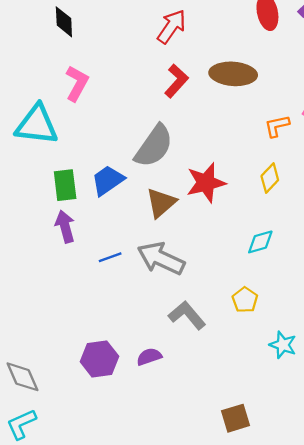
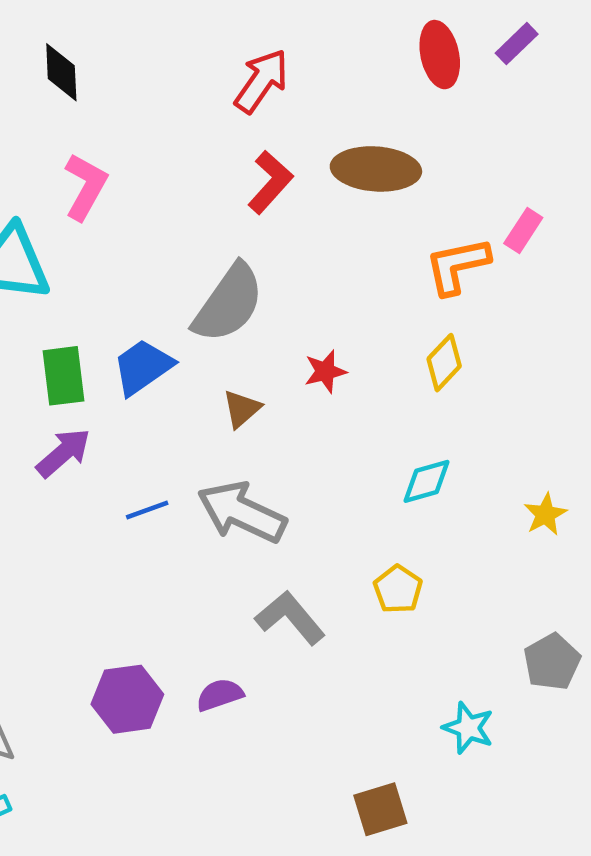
orange L-shape: (277, 126) -> (457, 266), size x1.4
red star: (206, 183) -> (325, 371), size x0.6
brown triangle: (161, 203) -> (242, 409), size x0.7
purple arrow: (65, 227) -> (63, 453), turned 64
cyan star: (283, 345) -> (468, 728), moved

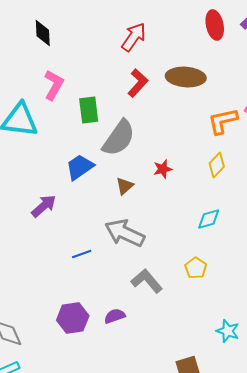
green rectangle: (63, 376) -> (89, 110), moved
blue line: (147, 510) -> (82, 254), moved

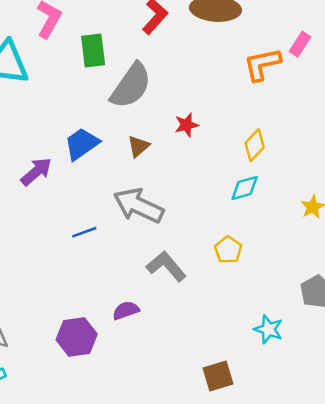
yellow diamond: (217, 165) -> (255, 145), moved
blue trapezoid: (80, 167) -> (82, 144), moved
purple hexagon: (73, 318) -> (77, 337), moved

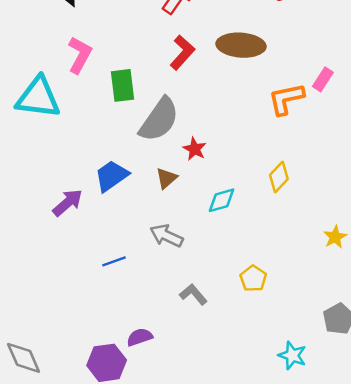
red star: (186, 125) -> (195, 149), moved, turned -30
cyan diamond: (245, 188) -> (221, 200), moved
gray arrow: (138, 206) -> (166, 236), size x0.7
gray L-shape: (166, 266) -> (193, 294), size x0.7
purple semicircle: (126, 310) -> (140, 337), moved

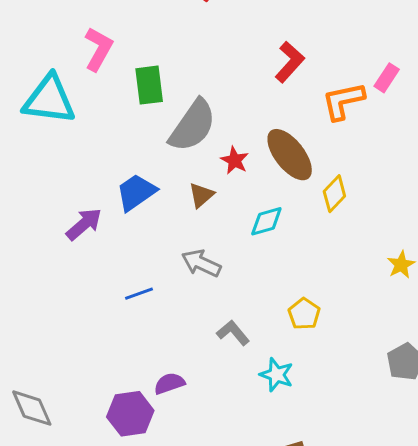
brown ellipse: (241, 45) -> (290, 155), moved, turned 48
red L-shape: (182, 52) -> (290, 62), moved
cyan star: (292, 355) -> (277, 375), moved

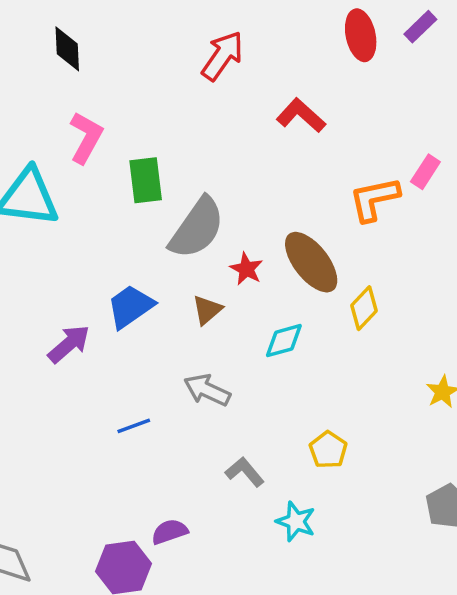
red L-shape: (290, 62) -> (301, 115), moved, turned -90

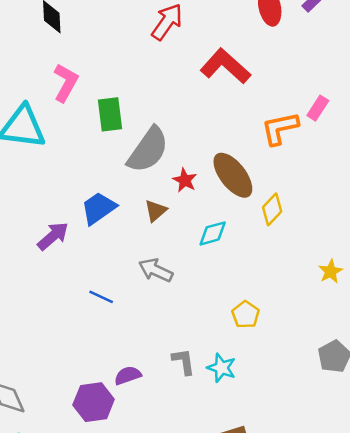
red L-shape: (301, 115) -> (225, 66), size x1.4
blue line: (134, 426) -> (101, 297), turned 45
gray L-shape: (245, 472) -> (184, 361), moved, turned 32

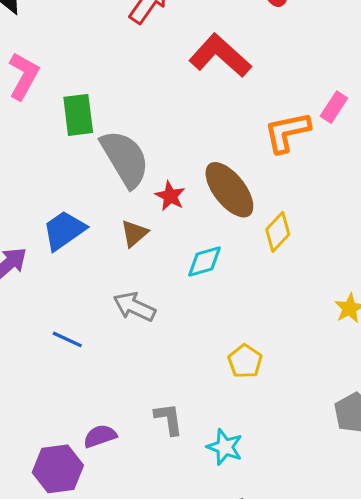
gray semicircle: (148, 150) -> (125, 159), turned -66
cyan star: (222, 368) -> (225, 447), moved

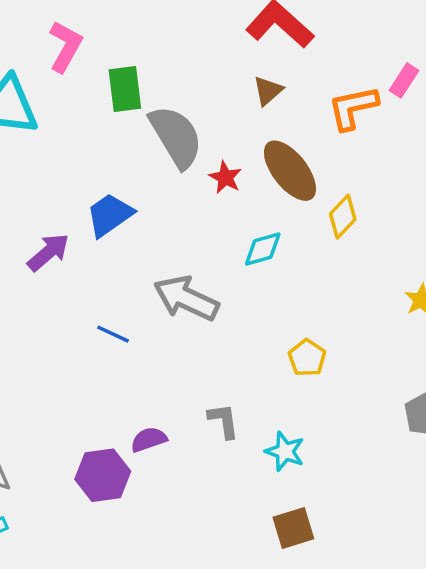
brown triangle: (134, 233) -> (268, 91), moved
gray arrow: (134, 307) -> (186, 298), size x1.4

